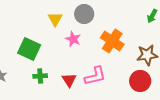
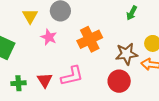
orange cross: (112, 41) -> (90, 39), turned 30
green cross: (40, 76) -> (18, 83), moved

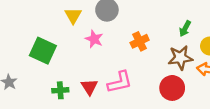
green arrow: (132, 13) -> (185, 29), moved
orange cross: (90, 39) -> (140, 41), size x0.7

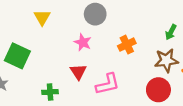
yellow triangle: (73, 16) -> (42, 18), moved
green square: (43, 51) -> (17, 56), moved
red triangle: (89, 87) -> (78, 72), moved

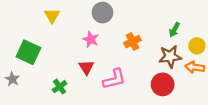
green cross: (50, 92) -> (60, 87), turned -32

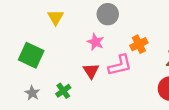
gray star: (12, 79) -> (32, 93), moved
pink L-shape: (114, 79) -> (120, 65), moved

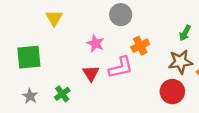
gray circle: (108, 14) -> (121, 15), moved
green square: (31, 55) -> (29, 57), turned -30

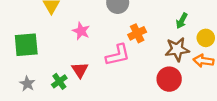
pink star: (95, 43) -> (81, 31), moved
red triangle: (91, 73) -> (80, 70), moved

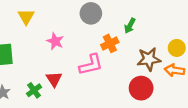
green arrow: (182, 21) -> (130, 26), moved

